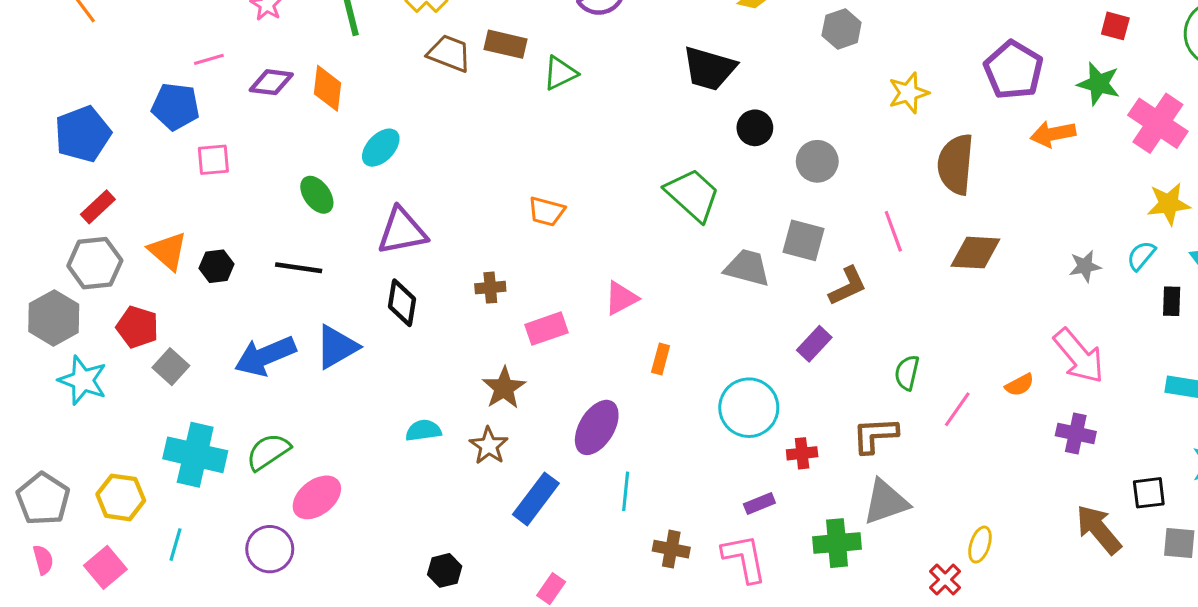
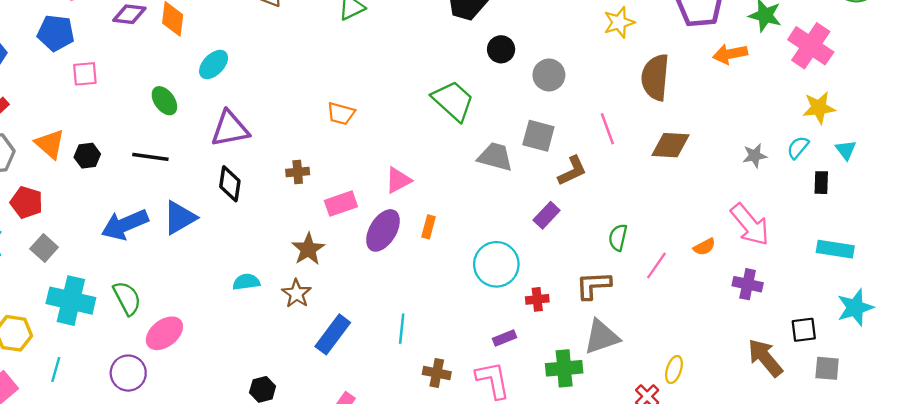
gray square: (171, 367) -> (44, 248), moved
purple ellipse: (597, 427) -> (383, 230), moved
green semicircle: (268, 452) -> (127, 298), turned 96

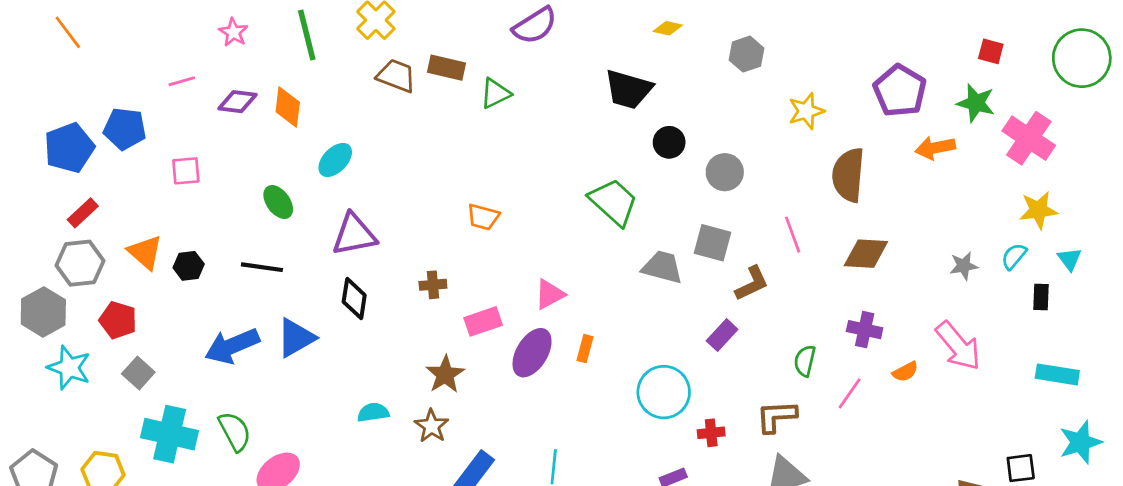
blue pentagon: (56, 33) -> (125, 129), moved
purple cross: (748, 284) -> (865, 330), moved

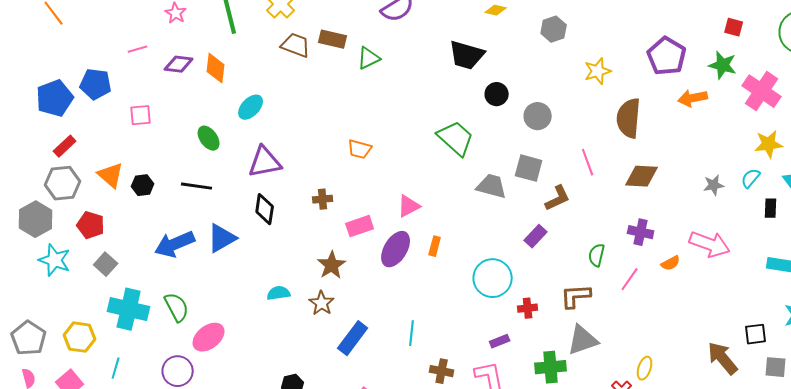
pink arrow: (958, 346) -> (710, 244), turned -30

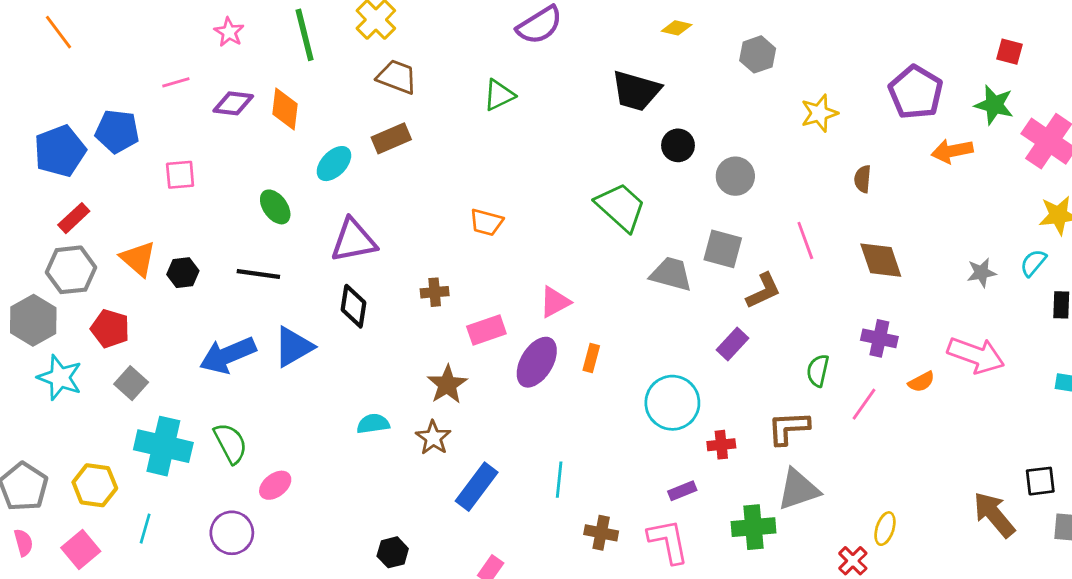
brown rectangle: (333, 39) -> (391, 138), moved, turned -36
brown semicircle: (629, 118) -> (863, 179), size x0.5
brown diamond: (642, 176) -> (881, 260), turned 68
pink ellipse: (209, 337) -> (275, 485), size x0.7

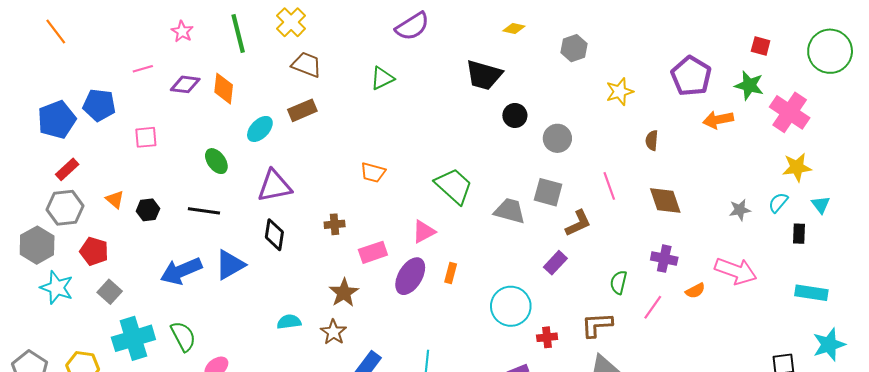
green trapezoid: (621, 207) -> (454, 186), moved
orange triangle: (138, 259) -> (115, 199), size x0.7
cyan cross: (163, 446) -> (133, 338), turned -30

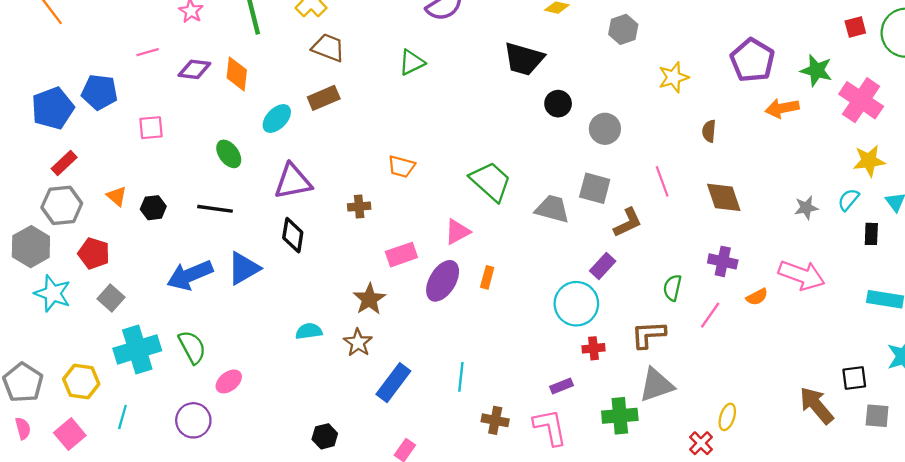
red square: (761, 46) -> (855, 27), moved, turned -30
brown cross: (335, 224) -> (359, 207), moved
cyan circle: (511, 306) -> (576, 304), moved

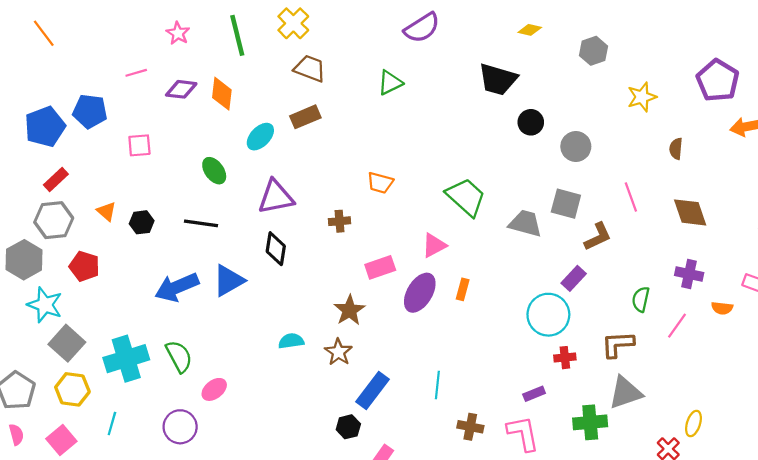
orange semicircle: (757, 297) -> (722, 308), turned 35
gray square: (111, 298) -> (67, 343), moved, size x1.4
black hexagon: (325, 436) -> (348, 427), moved

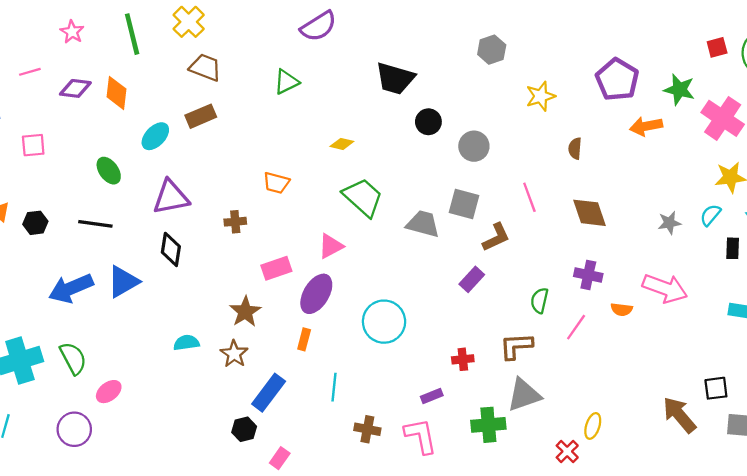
yellow diamond: (530, 30) -> (342, 144), moved
orange rectangle: (463, 289) -> (304, 339), moved
cyan circle: (548, 315) -> (384, 322), moved

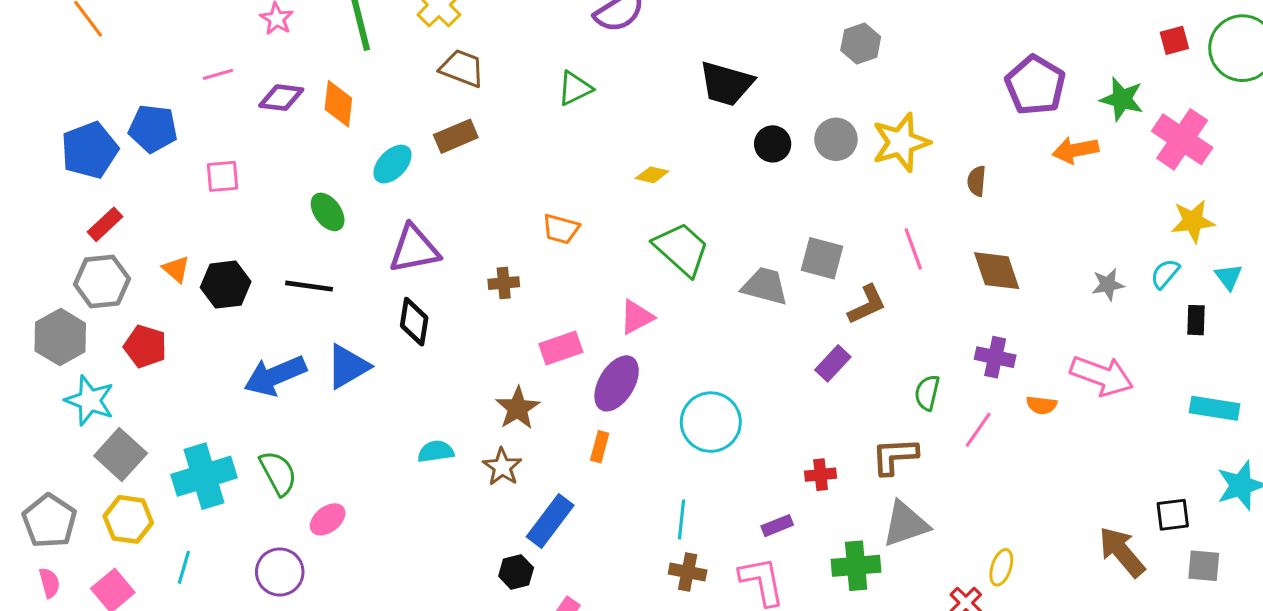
yellow star: (541, 96) -> (901, 142), moved, size x1.4
gray circle: (474, 146) -> (836, 139), moved
black hexagon: (35, 223) -> (226, 285), size x1.4
cyan line: (334, 387) -> (681, 519), moved

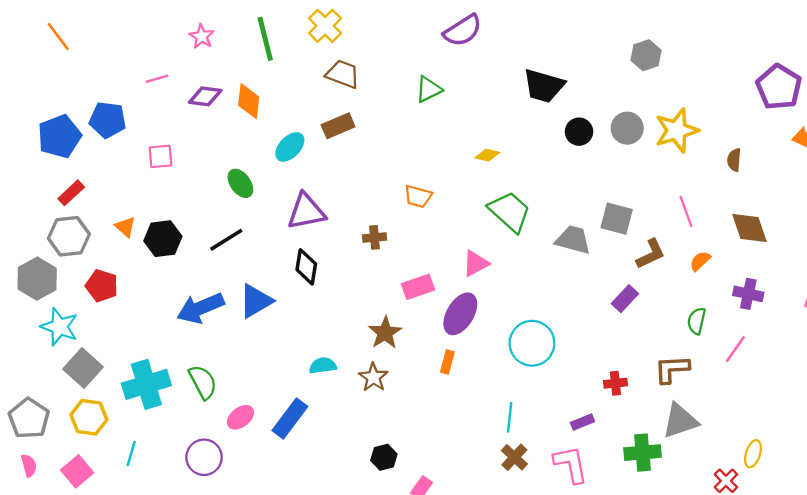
black line: (309, 286) -> (226, 240), turned -40
orange semicircle: (1041, 405) -> (700, 261), moved, turned 130
blue rectangle: (550, 521) -> (290, 418), moved
brown cross: (688, 572) -> (514, 457), turned 32

